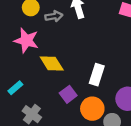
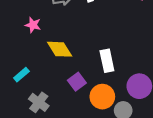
pink star: (26, 40) -> (33, 25), size x0.6
white rectangle: (97, 75) -> (107, 61), turned -30

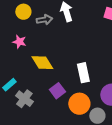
gray cross: (39, 102) -> (24, 99), moved

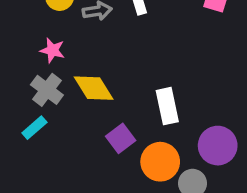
gray cross: (24, 99) -> (47, 90), moved

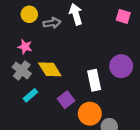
cyan rectangle: (34, 128) -> (30, 95), moved
purple circle: (218, 146) -> (121, 66), moved

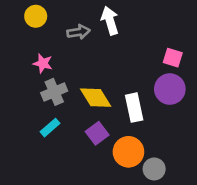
yellow circle: (29, 14) -> (36, 16), moved
pink square: (123, 16) -> (173, 58), moved
yellow diamond: (50, 69) -> (96, 98), moved
gray cross: (22, 70) -> (54, 92), moved, turned 30

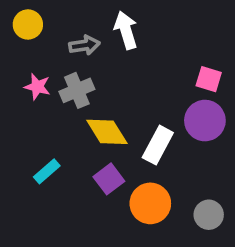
gray cross: (54, 92) -> (77, 90), moved
white rectangle: (134, 108) -> (158, 145), turned 40
gray circle: (154, 169) -> (209, 215), moved

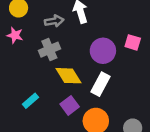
pink star: (37, 87) -> (15, 35), moved
purple circle: (205, 121) -> (103, 51), moved

